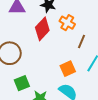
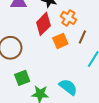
orange square: (68, 69) -> (60, 41), moved

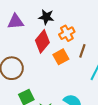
orange cross: (68, 18) -> (67, 33), turned 35

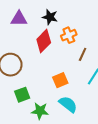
orange square: (61, 57) -> (60, 80), moved

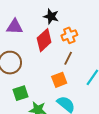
purple triangle: (19, 19) -> (15, 27), moved
brown line: (83, 54) -> (68, 58), moved

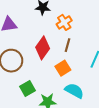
red diamond: (44, 40) -> (43, 48), moved

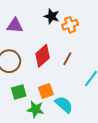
orange cross: (64, 22) -> (70, 25), moved
orange square: (63, 68) -> (46, 91), moved

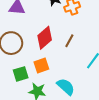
orange square: (46, 91) -> (41, 66), moved

